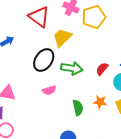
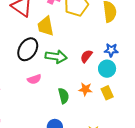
yellow trapezoid: (62, 38) -> (46, 26), turned -55

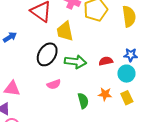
red semicircle: (86, 56) -> (106, 61), turned 40

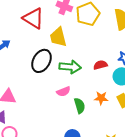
pink semicircle: (54, 84) -> (63, 91), moved

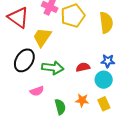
yellow trapezoid: (58, 37) -> (42, 37), turned 45
pink semicircle: (63, 91) -> (37, 91), moved

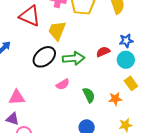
black ellipse: (24, 60) -> (44, 57), turned 30
orange star: (82, 100) -> (115, 99), moved

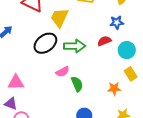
blue star: (126, 41) -> (117, 22), moved
green semicircle: (89, 95) -> (77, 84), moved

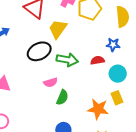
green semicircle: (77, 84) -> (62, 97), turned 35
orange star: (114, 89) -> (98, 109), size x1.5

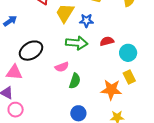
blue star: (113, 45) -> (86, 21), moved
black ellipse: (39, 51) -> (31, 51), moved

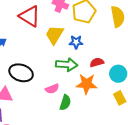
black ellipse: (31, 51) -> (21, 73), turned 50
orange star: (111, 90) -> (87, 84), moved

